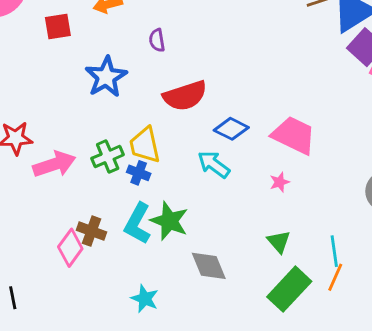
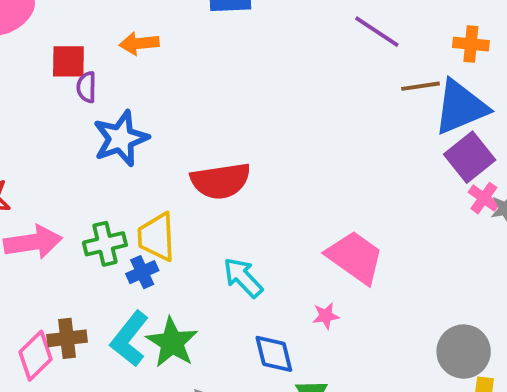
purple semicircle: (157, 40) -> (87, 87), moved
blue diamond: (231, 129) -> (274, 354), moved, turned 40
blue cross: (139, 173) -> (142, 272), turned 35
brown cross: (91, 231) -> (67, 338), turned -36

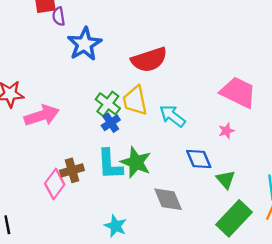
yellow trapezoid: (157, 237) -> (135, 101), moved
green cross: (105, 244) -> (108, 104), moved, turned -30
cyan L-shape: (130, 339) -> (110, 164), turned -32

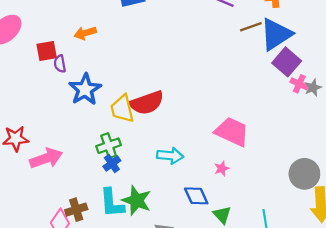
yellow trapezoid: (135, 101) -> (122, 109), moved
green cross: (108, 104) -> (109, 146), turned 35
cyan arrow: (172, 116) -> (170, 156), turned 150

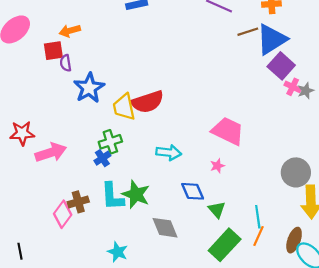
orange arrow: (85, 33) -> (70, 31), moved
blue cross: (112, 164) -> (102, 158), moved

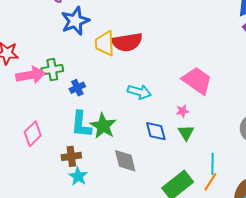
green cross: (110, 142) -> (52, 70), moved
brown cross: (78, 202) -> (71, 156), moved
green triangle: (217, 210) -> (186, 133), moved

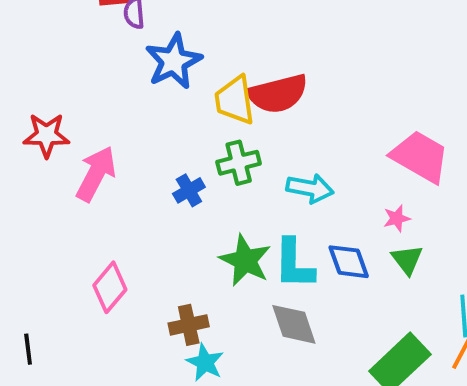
green cross: (52, 70) -> (239, 163), moved
pink arrow: (31, 75) -> (96, 174), turned -48
cyan L-shape: (81, 124) -> (294, 264), moved

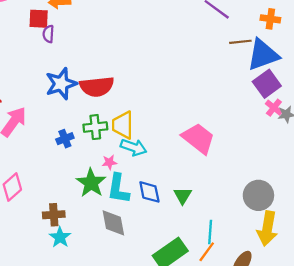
blue star: (174, 61) -> (61, 84), moved
red semicircle: (278, 94) -> (97, 87), moved
yellow trapezoid: (235, 100) -> (123, 125), moved
pink star: (397, 218) -> (109, 162), moved

